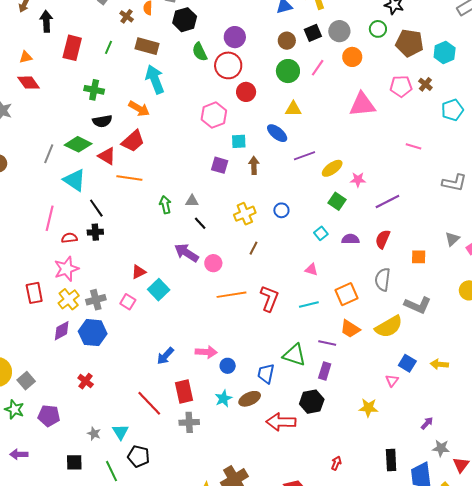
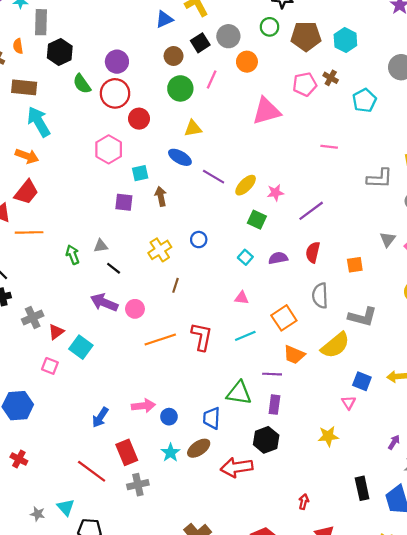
purple line: (304, 156) -> (214, 177), turned 60
gray cross: (96, 300) -> (33, 318), moved

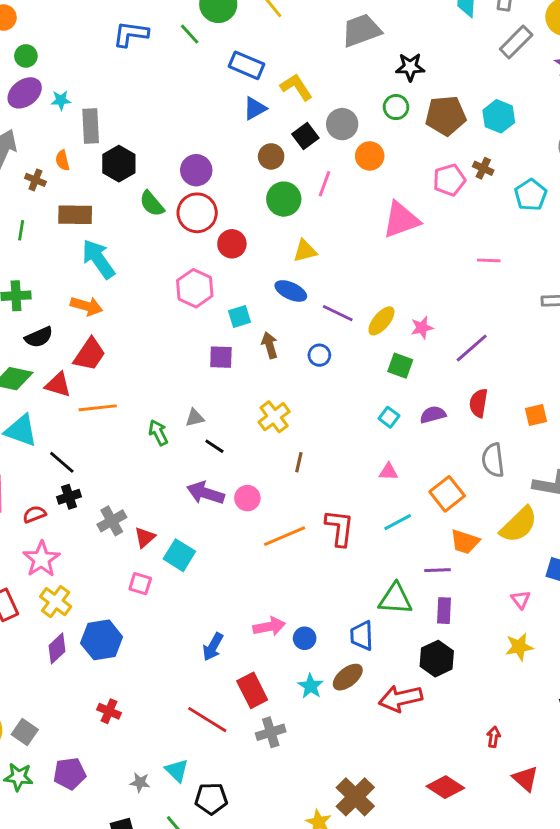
blue circle: (199, 240) -> (319, 355), moved
pink triangle: (349, 403) -> (521, 600), moved

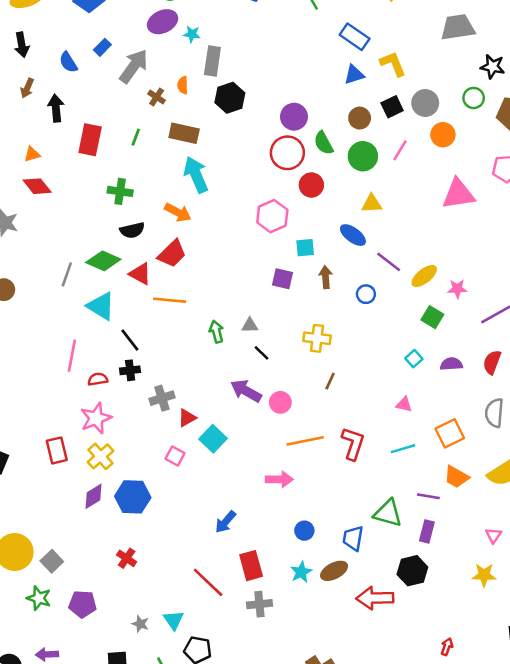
green semicircle: (152, 204) -> (324, 143), moved
yellow cross: (274, 417) -> (317, 338), turned 32
pink arrow: (269, 626) -> (279, 479), moved

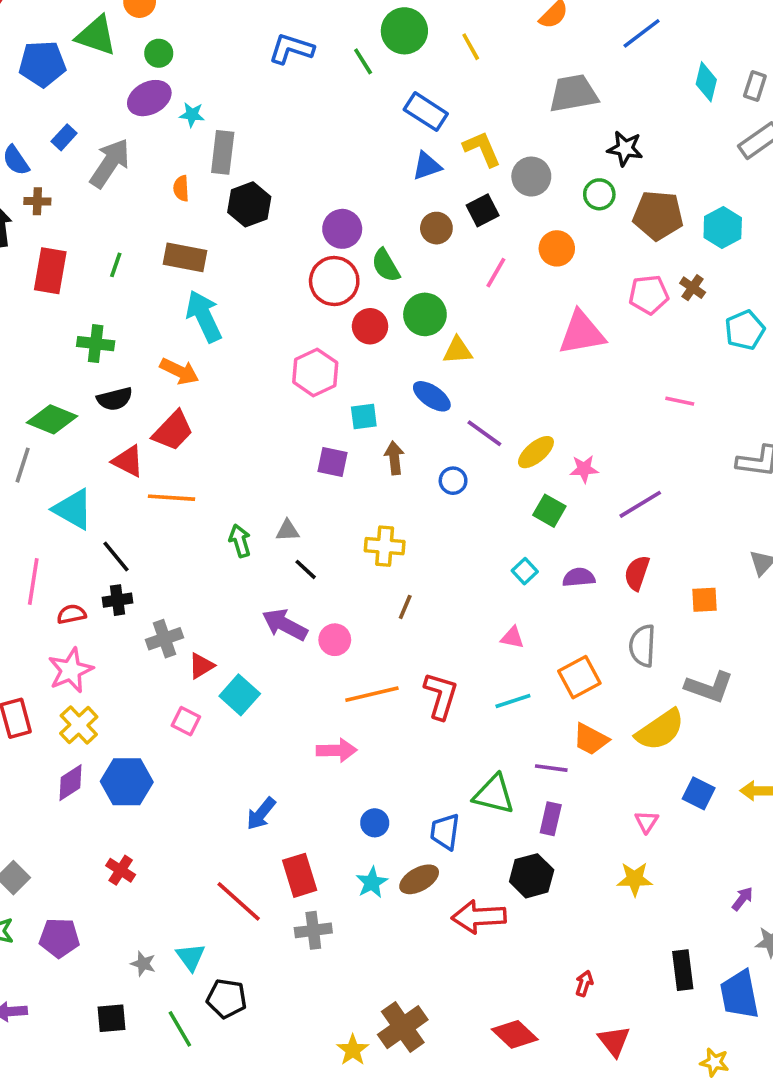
brown cross: (157, 97) -> (37, 201), moved, turned -30
gray circle: (425, 103) -> (531, 177), moved
green circle: (363, 156) -> (425, 314), moved
green diamond: (103, 261) -> (52, 419), moved

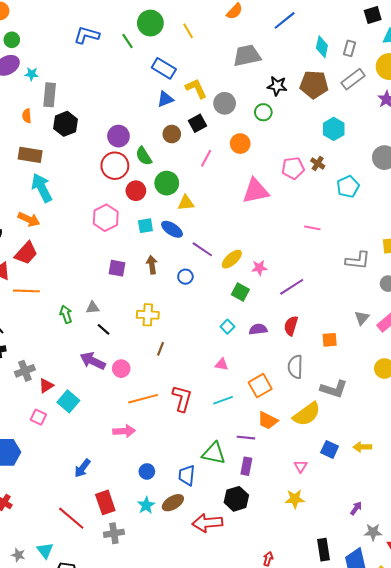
brown pentagon: (658, 215) -> (314, 85), moved
cyan square: (364, 417) -> (145, 226), moved

